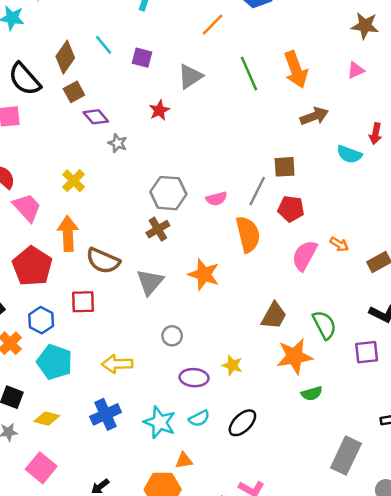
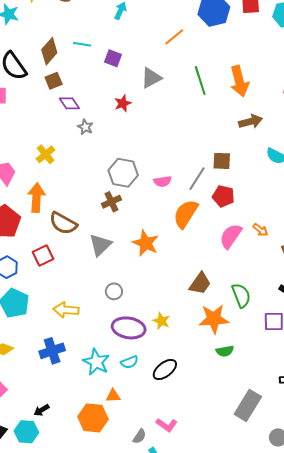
cyan line: (104, 45) -> (82, 44), turned -48
orange semicircle: (248, 234) -> (186, 214), turned -140
red square: (83, 302) -> (43, 256), turned -30
purple ellipse: (194, 378) -> (129, 328), size x1.4

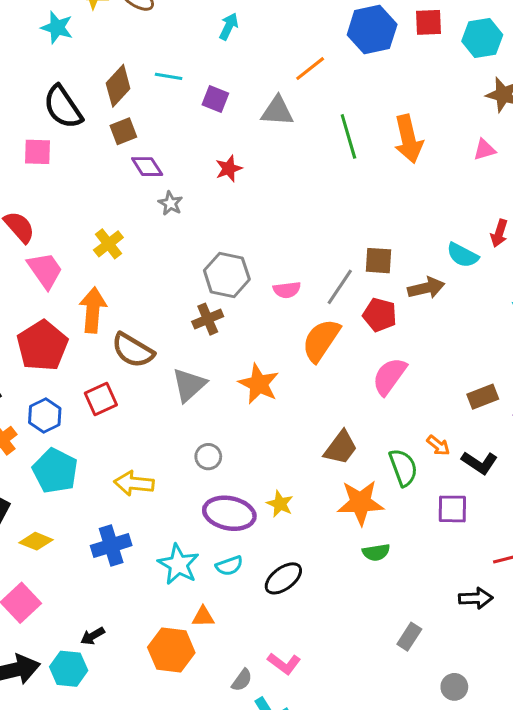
gray triangle: (151, 78) -> (277, 111), moved, turned 30
brown arrow: (251, 121) -> (426, 288), moved
orange arrow: (260, 230) -> (438, 445), moved
gray rectangle: (248, 405) -> (409, 637), size x0.6

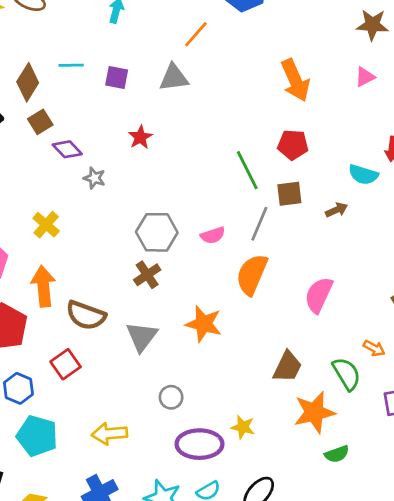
green line: (348, 136) -> (247, 170), moved
brown arrow: (426, 288) -> (337, 210), size x0.7
red pentagon: (380, 315) -> (293, 145), moved

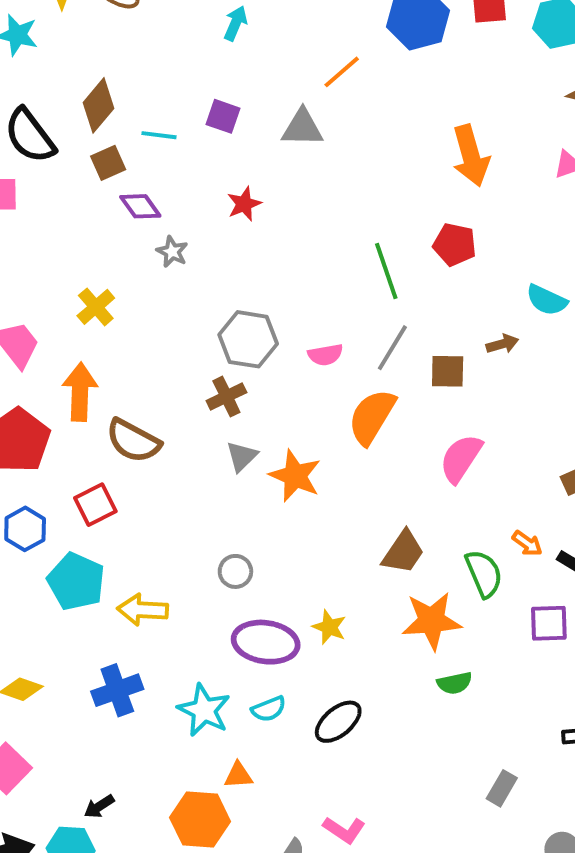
cyan line: (71, 65) -> (159, 135), moved
brown square: (289, 194) -> (448, 371), moved
gray triangle: (142, 337) -> (242, 456), moved, size x0.7
cyan pentagon: (37, 436) -> (76, 582), moved

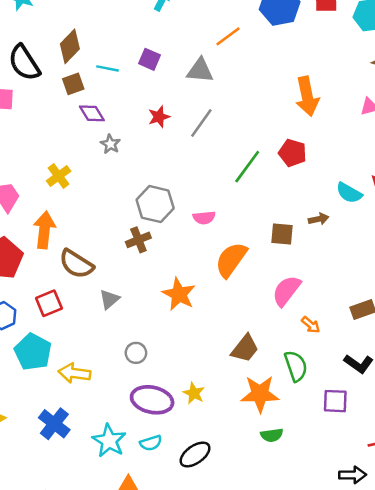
green line: (386, 271) -> (247, 167), turned 51
gray line: (392, 348) -> (201, 123), moved
gray triangle: (242, 456) -> (109, 299), moved
orange arrow: (527, 543) -> (311, 325), moved
blue cross: (117, 690) -> (54, 424), turned -36

